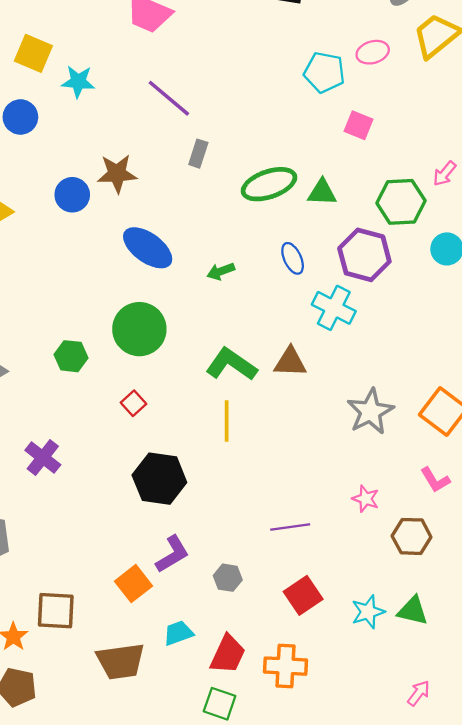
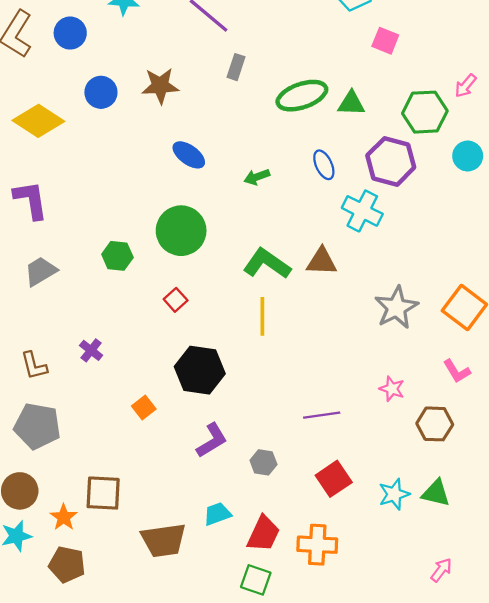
blue circle: (72, 195) -> (101, 92), moved
blue ellipse: (148, 248) -> (189, 155), size x0.7
purple cross: (43, 457) -> (91, 350), size x0.7
orange square: (134, 584) -> (144, 407), moved, size x0.7

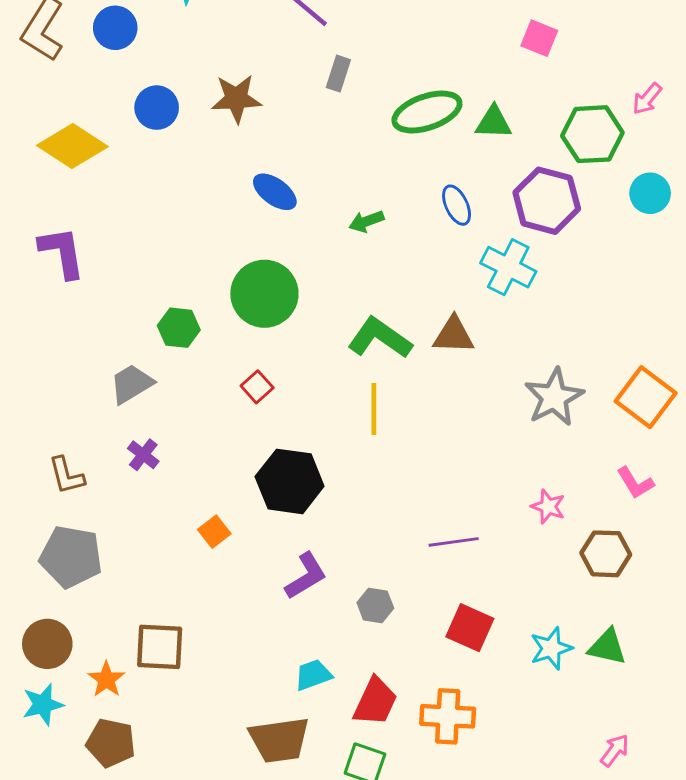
gray trapezoid: (41, 271) -> (131, 384), moved
red square: (334, 479) -> (470, 628), turned -32
brown trapezoid: (164, 540) -> (279, 740), moved

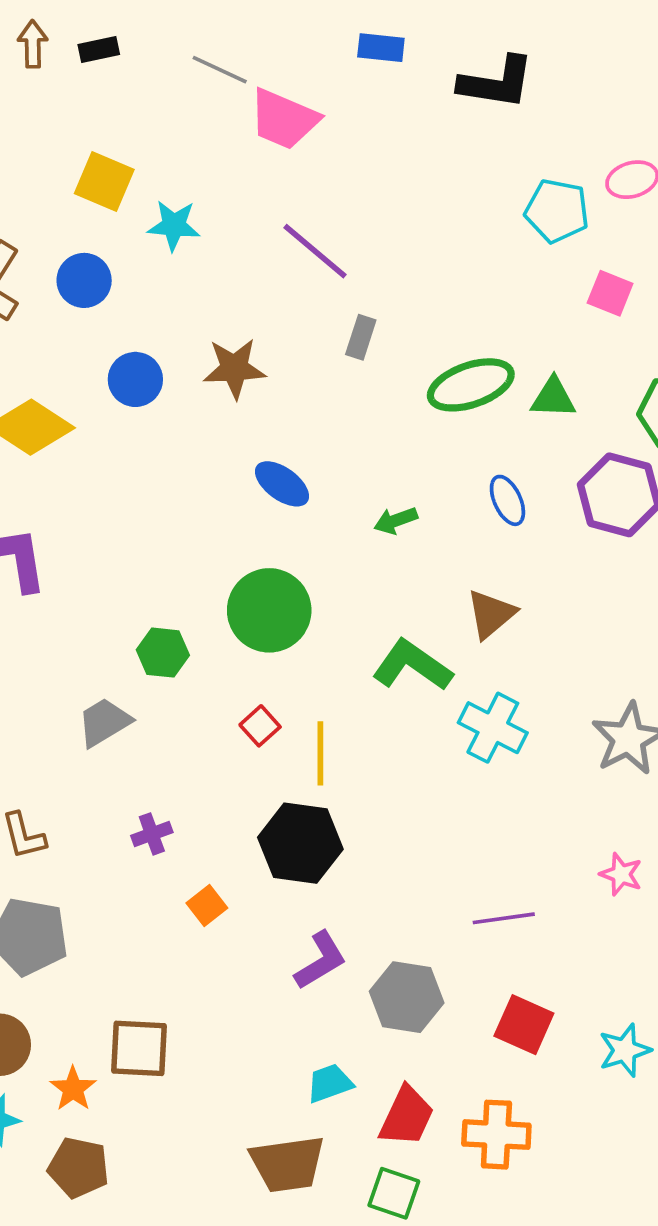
cyan cross: (508, 267) -> (493, 728), moved
brown triangle: (454, 335) -> (491, 614), moved, turned -42
yellow line: (374, 409) -> (320, 753), moved
purple cross: (143, 455) -> (152, 834), moved, turned 32
gray hexagon: (375, 605) -> (407, 997), size x1.6

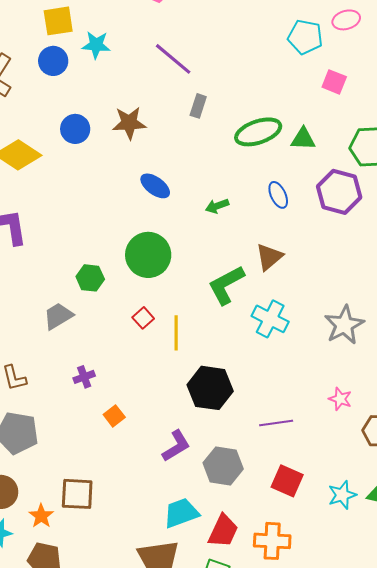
yellow square: (104, 181) -> (58, 21), turned -32
blue circle: (84, 280) -> (53, 61), moved
green L-shape: (412, 665) -> (226, 285), turned -63
black hexagon: (300, 843) -> (210, 388), moved
cyan trapezoid: (330, 1083) -> (181, 513), size x1.4

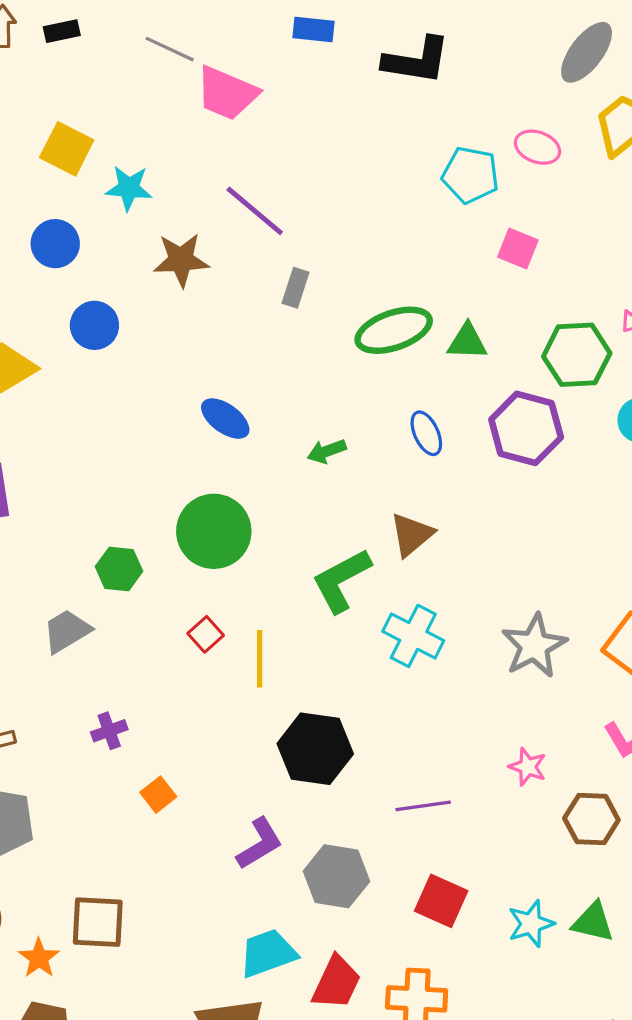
pink ellipse: (346, 20) -> (537, 147), turned 36
yellow square: (58, 21) -> (67, 149), turned 36
blue circle: (53, 61) -> (55, 244), moved
brown star: (129, 123) -> (181, 260), moved

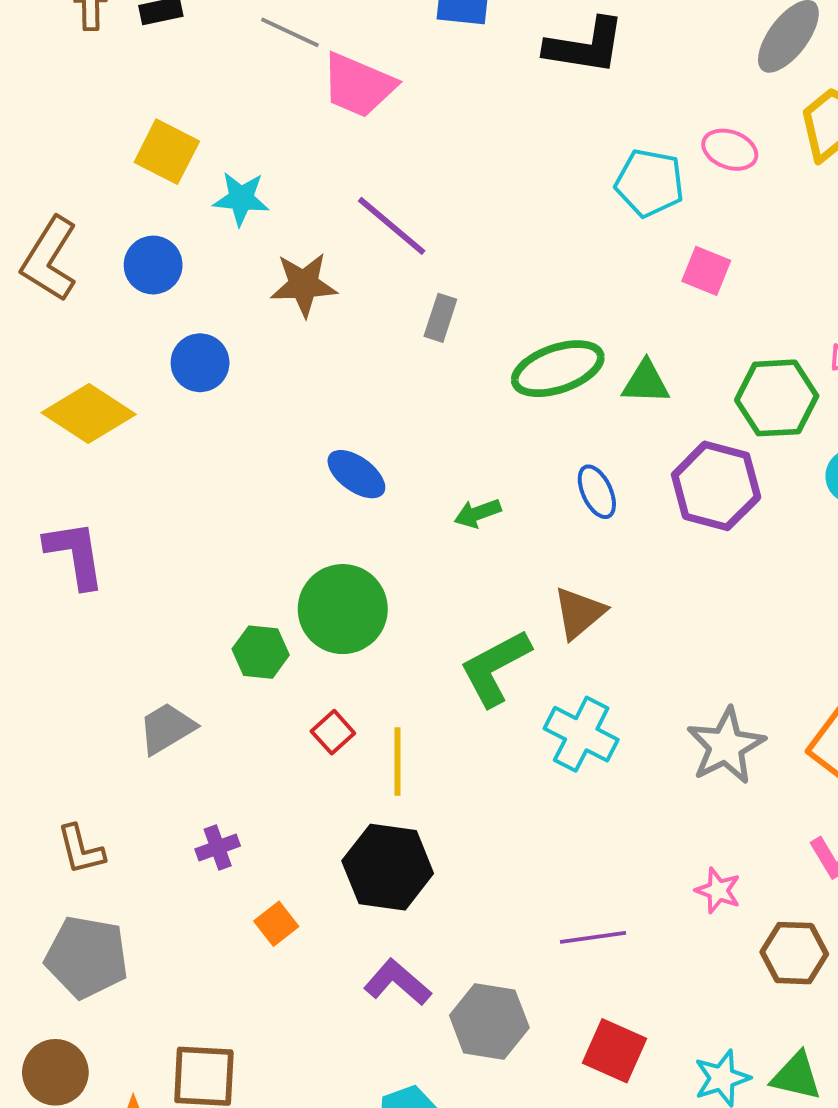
green hexagon: (119, 569) -> (261, 652), moved
black hexagon: (315, 749) -> (388, 867), moved
purple L-shape: (260, 844) -> (397, 982), turned -108

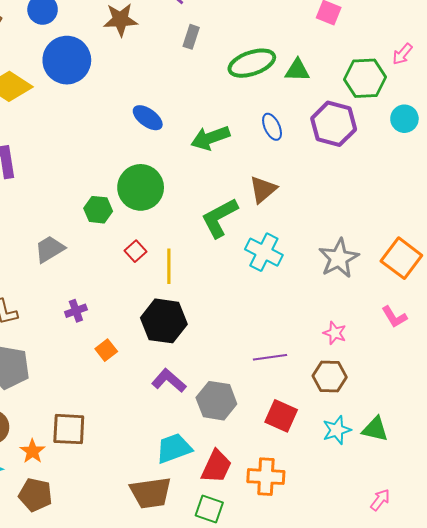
blue circle: (200, 363) -> (67, 60), size x1.6
green arrow: (478, 513) -> (210, 138), size x1.6
brown hexagon: (794, 953) -> (330, 376), moved

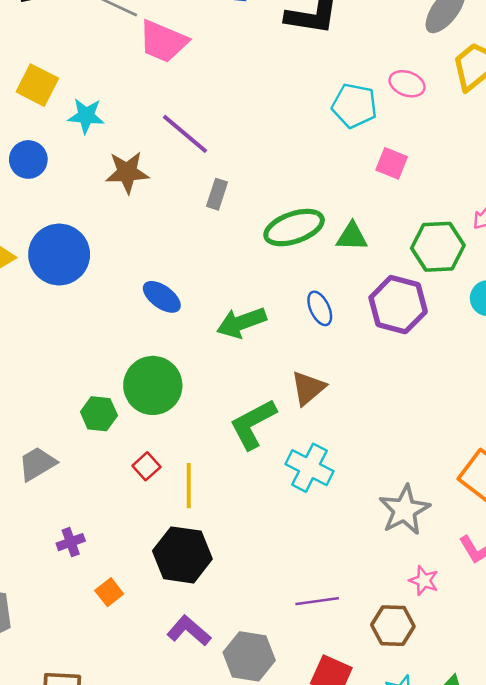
blue circle: (67, 60) -> (59, 255), moved
gray star: (339, 258) -> (404, 510), moved
pink star: (335, 333) -> (424, 581), moved

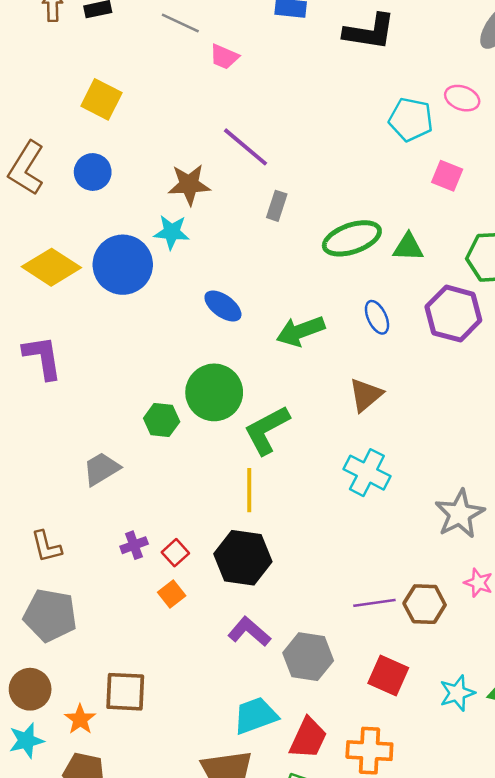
pink trapezoid: (163, 41) -> (224, 57), size x0.6
cyan star: (86, 116) -> (172, 232), moved
green L-shape: (253, 424) -> (267, 430), moved
red square: (146, 466) -> (175, 553), moved
brown hexagon: (393, 626) -> (425, 604), moved

